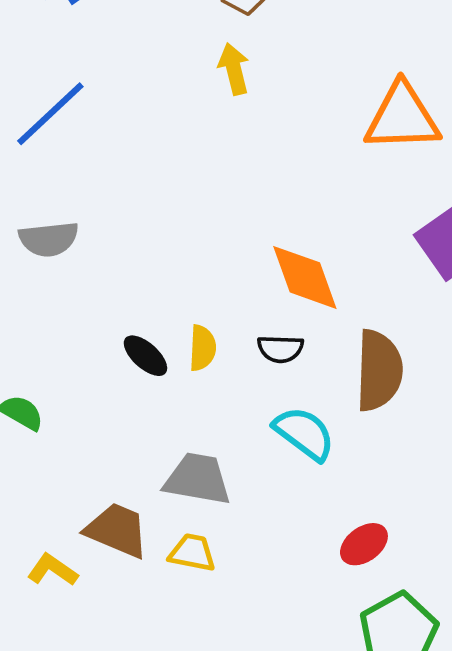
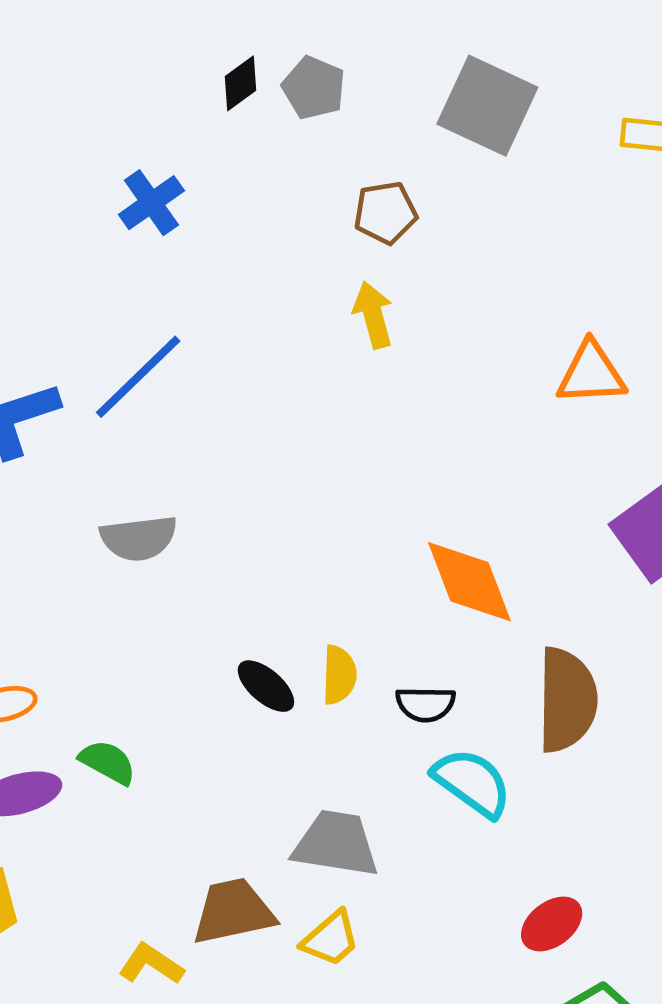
orange triangle: (402, 117) -> (591, 373), size x0.7
black semicircle: (280, 349) -> (425, 704), moved
brown trapezoid: (117, 530) -> (233, 911), turned -34
yellow trapezoid: (192, 553) -> (331, 939), turned 129

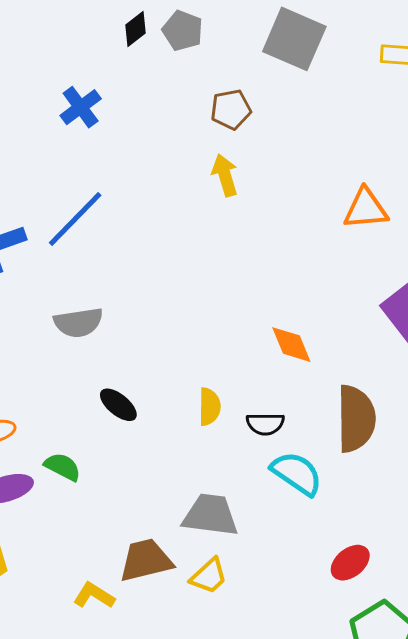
orange diamond: (469, 582) -> (291, 345), size x0.7
black ellipse: (266, 686) -> (118, 405), moved

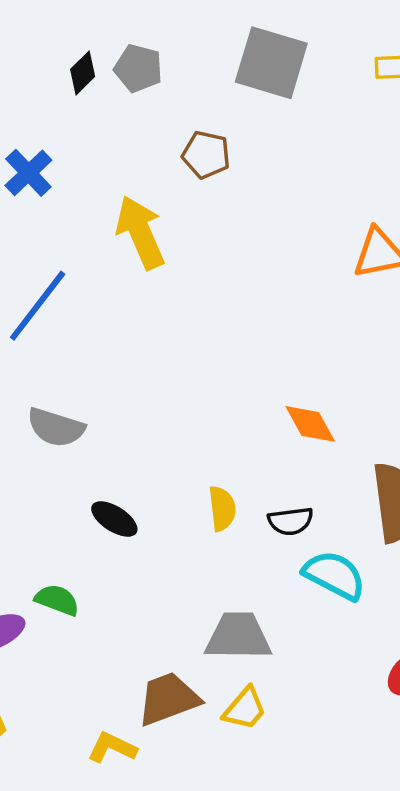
brown pentagon: (231, 109) -> (206, 155), turned 30
yellow arrow: (225, 175) -> (140, 232), moved, size x1.5
gray semicircle: (78, 323) -> (56, 427), turned 33

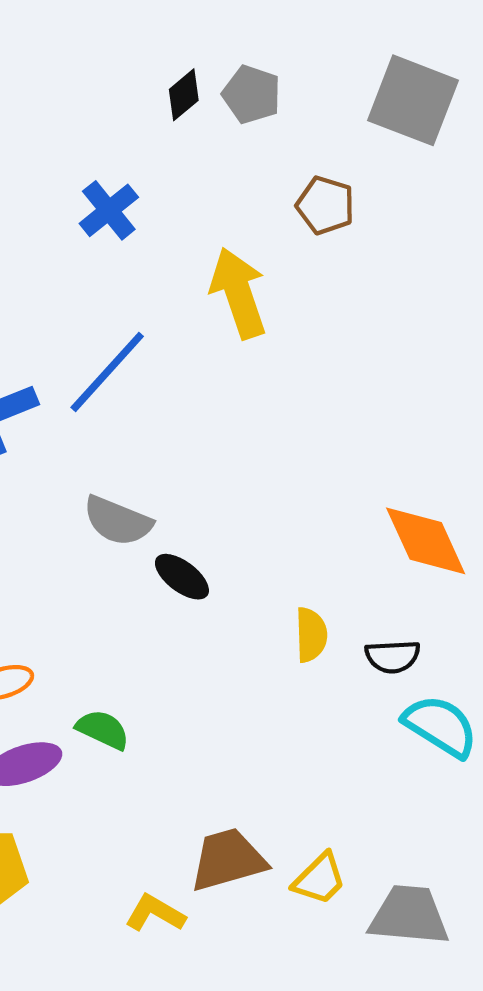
orange diamond: (310, 424) -> (426, 541), size x1.4
black ellipse: (114, 519) -> (182, 577), moved
gray trapezoid: (238, 636) -> (409, 915), moved

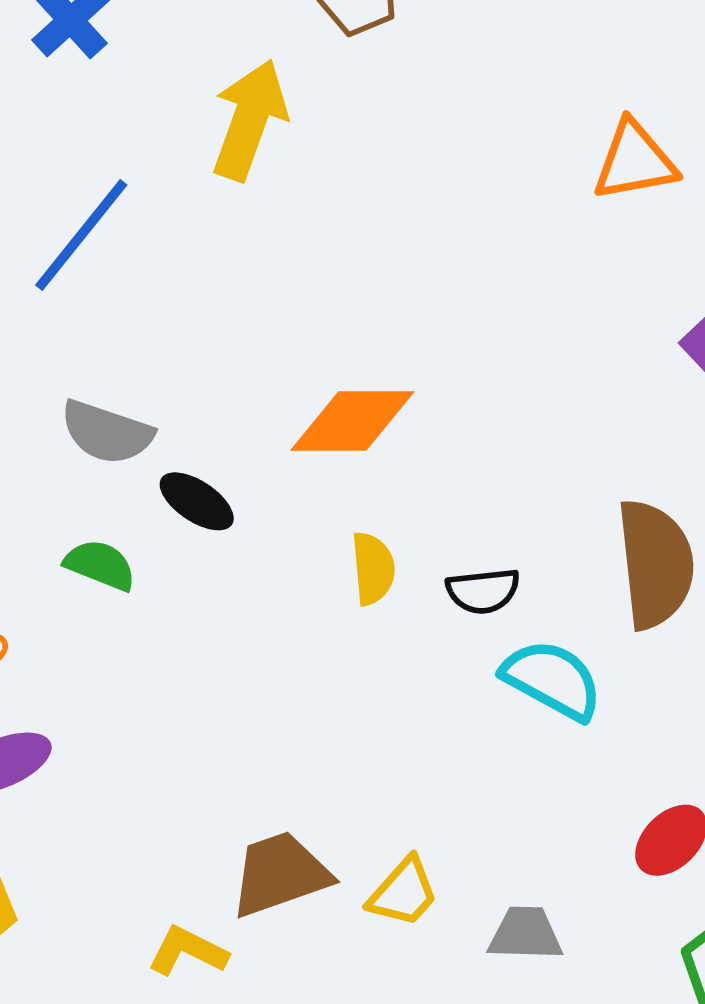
yellow arrow: (239, 293) -> (249, 120), turned 42
orange diamond: (426, 541) -> (352, 421), moved, turned -62
green semicircle: (103, 730) -> (100, 565), moved
gray trapezoid: (409, 915) -> (525, 934), size x0.7

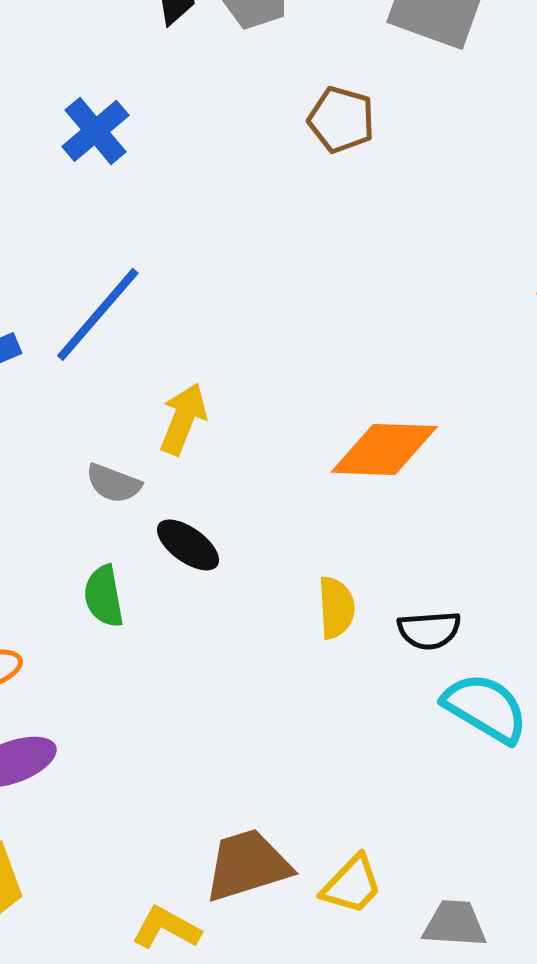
yellow arrow: (249, 120) -> (183, 419), moved, size x0.7
orange diamond: (352, 421) -> (384, 449), moved
gray semicircle: (107, 432) -> (114, 483), size x0.7
green semicircle: (100, 565) -> (104, 596), turned -124

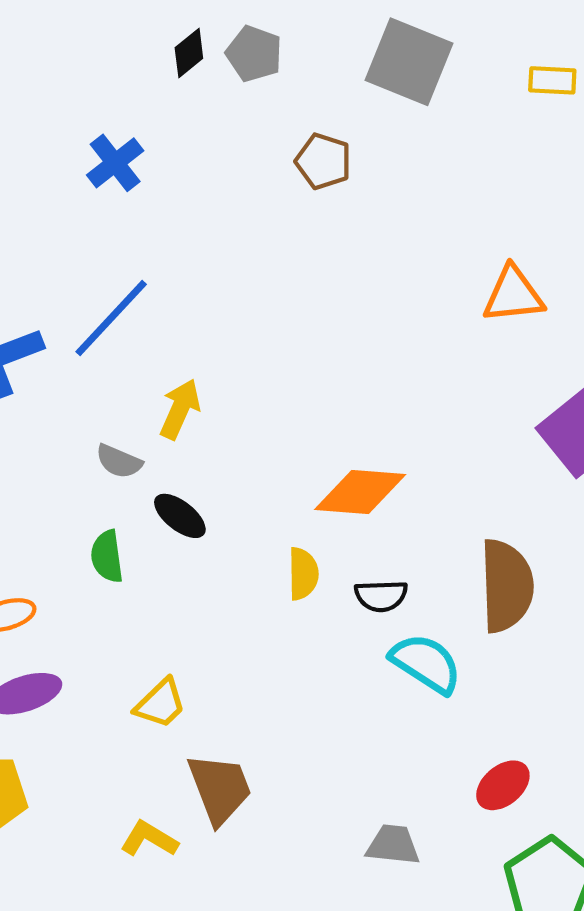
orange diamond: (384, 449) -> (360, 492), moved
brown trapezoid: (247, 865) -> (220, 789), turned 84
yellow trapezoid: (352, 885) -> (160, 704), moved

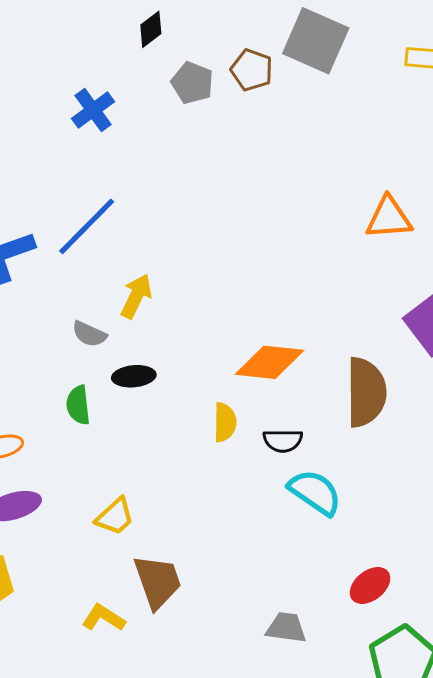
gray pentagon: (254, 54) -> (192, 83), moved
brown pentagon: (323, 161) -> (252, 70), moved
black ellipse: (180, 516) -> (134, 376), turned -45
brown semicircle: (506, 586) -> (366, 392), moved

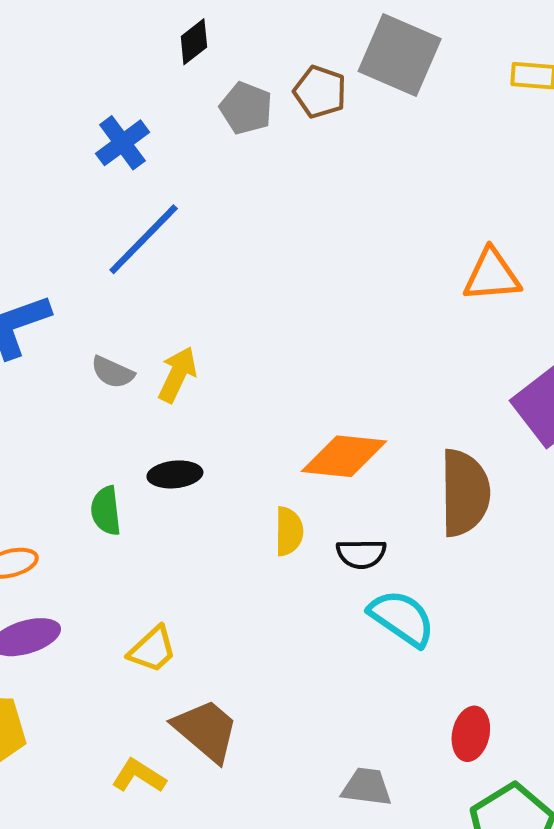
blue line: (87, 226) -> (144, 239), moved
gray semicircle: (89, 334) -> (113, 372), moved
brown trapezoid: (158, 582) -> (206, 730), turned -30
red ellipse: (370, 585) -> (471, 734), turned -39

